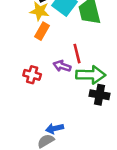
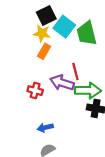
purple arrow: (62, 66) -> (62, 83), size x1.5
blue arrow: (55, 128) -> (45, 128), moved

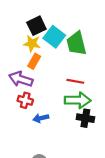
red line: (75, 71) -> (75, 81), moved, turned -66
purple arrow: (62, 83) -> (21, 79), moved
blue arrow: (45, 128) -> (41, 118), moved

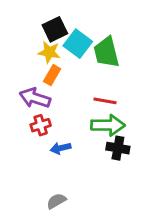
red cross: (25, 100) -> (41, 125), turned -32

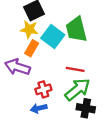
cyan square: (78, 44) -> (53, 36), moved
red cross: (41, 125) -> (43, 89), moved
green arrow: (108, 125) -> (78, 89), turned -40

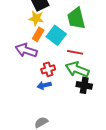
cyan square: (53, 36) -> (56, 35), moved
green arrow: (78, 89) -> (77, 69), turned -120

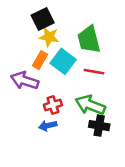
yellow star: (36, 18) -> (49, 37), moved
red line: (75, 52) -> (94, 72), moved

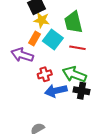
blue arrow: (48, 126) -> (56, 91), moved, size x1.5

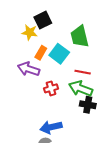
yellow star: (42, 20) -> (30, 32), moved
red line: (77, 48) -> (83, 72), moved
blue arrow: (56, 91) -> (51, 127), moved

